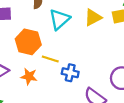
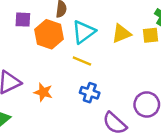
orange hexagon: (28, 42) -> (49, 34), moved
yellow line: (50, 59) -> (82, 61), moved

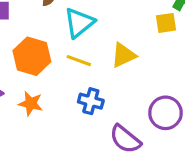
orange hexagon: (49, 34) -> (32, 56), moved
yellow triangle: (121, 34) -> (123, 55), moved

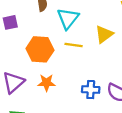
blue cross: (91, 101) -> (91, 90), moved

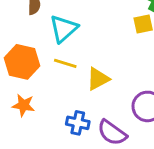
yellow triangle: (104, 34) -> (98, 79), moved

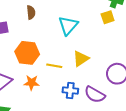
cyan triangle: (64, 29) -> (68, 25), moved
yellow line: (65, 63) -> (54, 66), moved

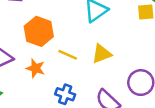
blue cross: (70, 91) -> (65, 94), moved

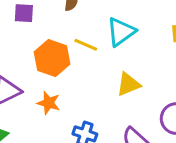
yellow line: (68, 55) -> (86, 45), moved

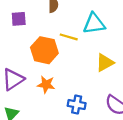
cyan triangle: (121, 32) -> (94, 24), turned 35

